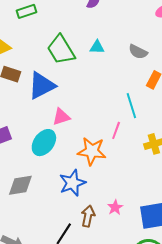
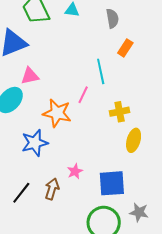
gray semicircle: (138, 52) -> (112, 18), turned -132
brown arrow: (88, 216) -> (52, 189), moved

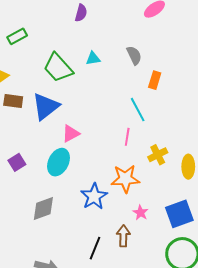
yellow cross: (120, 112) -> (158, 155), moved
orange star: (57, 113) -> (125, 179), moved

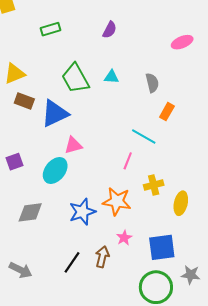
green rectangle: (17, 36) -> (51, 29), moved
cyan line: (138, 110) -> (144, 136), turned -45

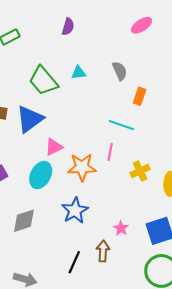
orange star: (117, 201) -> (82, 167), moved

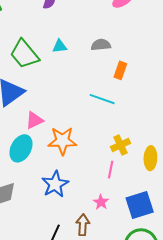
gray semicircle: (120, 71) -> (101, 45), turned -72
pink line: (110, 152) -> (111, 170), moved

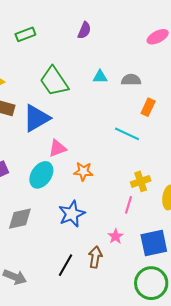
cyan triangle: (60, 46) -> (100, 77), moved
orange star: (62, 141) -> (83, 171), size x0.7

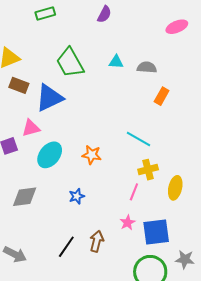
cyan line: (127, 134) -> (138, 139), moved
pink triangle: (57, 148) -> (31, 128), moved
blue star: (72, 214) -> (77, 196), size x0.6
pink star: (116, 236) -> (128, 223), moved

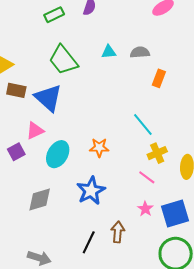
green rectangle: (45, 14) -> (54, 15), moved
blue triangle: (49, 98) -> (48, 98), turned -44
cyan line: (138, 139) -> (143, 124), turned 30
pink line: (134, 192) -> (147, 177), turned -66
blue star: (77, 196) -> (91, 191), size x1.8

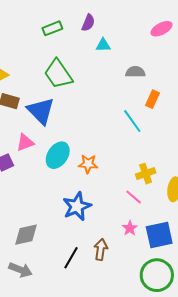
cyan triangle: (109, 52) -> (103, 45), moved
cyan line: (143, 124) -> (132, 121), moved
cyan ellipse: (58, 154) -> (58, 155), moved
gray diamond: (40, 199) -> (26, 235), moved

